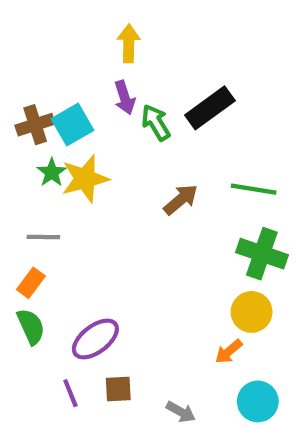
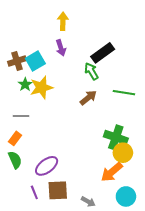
green arrow: (156, 123) -> (91, 71), moved
green cross: (262, 254) -> (116, 137), moved
orange arrow: (229, 351) -> (112, 172), size x1.6
brown square: (118, 389) -> (58, 190), size x1.5

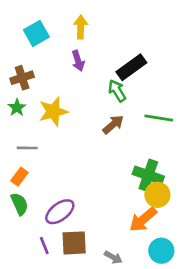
cyan square: (35, 61) -> (36, 33), moved
green star: (25, 84) -> (17, 108), moved

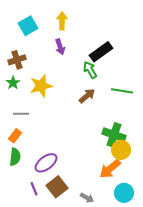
green semicircle: (19, 204) -> (15, 157), turned 30
brown square: (74, 243) -> (57, 187), turned -35

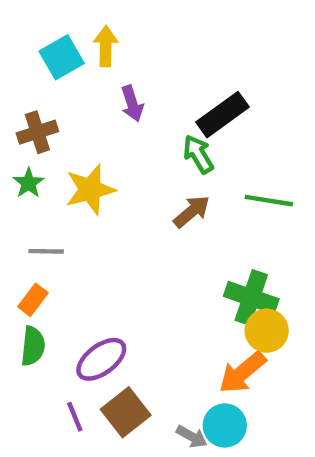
yellow arrow: (62, 21) -> (106, 46), moved
cyan circle: (124, 193) -> (225, 425), moved

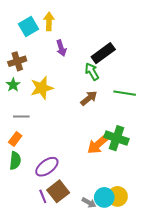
yellow circle: (267, 331) -> (118, 196), moved
orange arrow: (242, 373) -> (98, 144), moved
purple line: (75, 417) -> (43, 196), moved

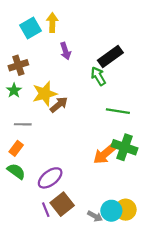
green line: (125, 93) -> (118, 111), moved
brown arrow: (89, 98) -> (59, 105), moved
green semicircle: (15, 161) -> (16, 171), turned -60

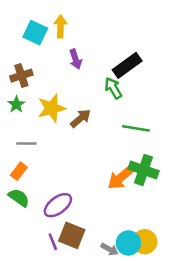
cyan square: (30, 28) -> (35, 33), turned -35
brown arrow: (59, 105) -> (81, 118), moved
brown square: (62, 204) -> (72, 235), turned -30

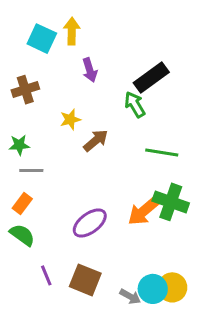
green star: (16, 104) -> (19, 145), moved, turned 30
yellow star: (52, 108) -> (70, 120), moved, size x0.6
purple ellipse: (58, 205) -> (90, 223), moved
purple line: (53, 242) -> (46, 275), moved

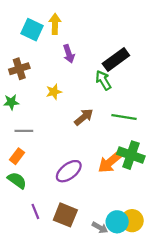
brown arrow: (96, 141) -> (84, 117), moved
green star: (19, 145) -> (11, 102), moved

